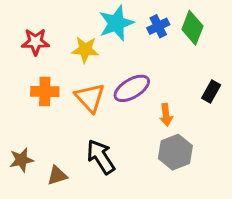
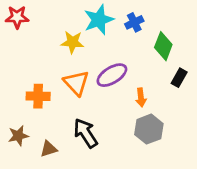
green diamond: (192, 28) -> (163, 46), moved
red star: (35, 42) -> (17, 17), moved
orange cross: (45, 91) -> (38, 96), moved

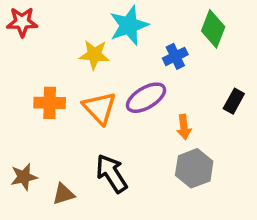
blue cross: (134, 22) -> (175, 56), moved
green diamond: (163, 46) -> (213, 29), moved
orange cross: (38, 96) -> (50, 103), moved

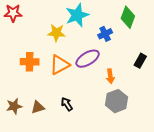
orange triangle: (100, 108) -> (60, 65), turned 45
black arrow: (112, 173) -> (67, 104), size x0.6
brown triangle: (63, 194) -> (38, 107), moved

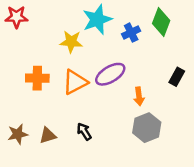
blue cross: (105, 34) -> (131, 33), moved

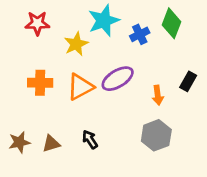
red star: (16, 17) -> (37, 23), moved
yellow star: (71, 42) -> (76, 44), turned -30
orange arrow: (139, 96) -> (158, 95), moved

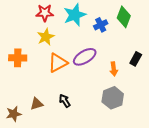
red star: (37, 23) -> (45, 13), moved
yellow star: (76, 44) -> (46, 37), moved
orange cross: (40, 83) -> (18, 58), moved
brown star: (19, 142) -> (14, 114), moved

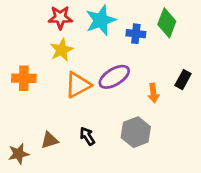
blue cross: (101, 25) -> (136, 34), turned 32
gray hexagon: (113, 98) -> (136, 132), moved

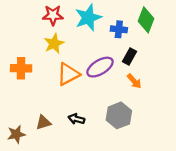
black rectangle: (183, 80) -> (129, 56), moved
orange arrow: (153, 93) -> (134, 81), turned -35
black arrow: (87, 136) -> (76, 119), turned -42

